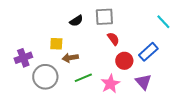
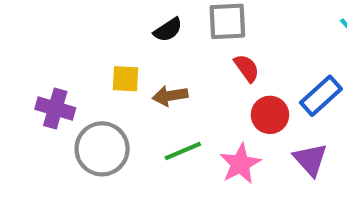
purple cross: (23, 58) -> (55, 108), turned 36
brown arrow: (70, 58) -> (170, 96), moved

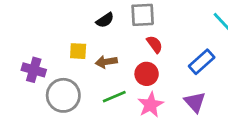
red circle: (270, 115) -> (147, 74), moved

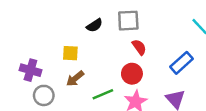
brown arrow: (106, 62) -> (75, 79), moved, turned -30
gray circle: (63, 95) -> (44, 95), moved, size x0.7

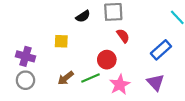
red circle: (132, 74) -> (107, 60), moved
brown arrow: (75, 79) -> (66, 78), moved
gray circle: (44, 95) -> (25, 80), moved

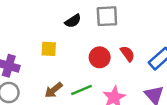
red semicircle: (123, 36) -> (127, 54), moved
red circle: (107, 60) -> (100, 57), moved

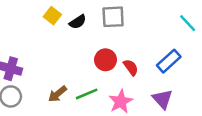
yellow square: (49, 49) -> (52, 16), moved, turned 35
red semicircle: (127, 54) -> (131, 67), moved

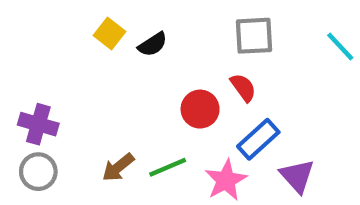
gray square: (113, 17) -> (254, 36), moved
blue rectangle: (169, 61) -> (258, 139), moved
red semicircle: (131, 67) -> (243, 87), moved

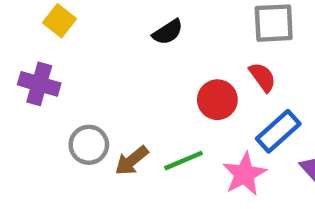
yellow square: (109, 34) -> (60, 21), moved
purple cross: (38, 124) -> (39, 84), moved
gray circle: (38, 172) -> (89, 145), moved

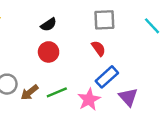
red circle: (217, 100) -> (49, 52), moved

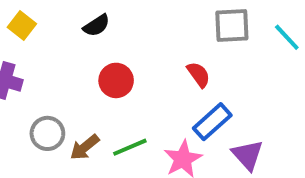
gray square: (104, 20) -> (232, 25), moved
black semicircle: (49, 25) -> (96, 25), moved

